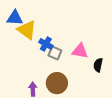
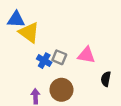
blue cross: (46, 44) -> (44, 61), moved
black semicircle: (98, 65) -> (106, 79), moved

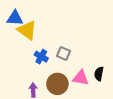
pink triangle: (86, 55) -> (81, 78), moved
gray square: (59, 57) -> (63, 54), moved

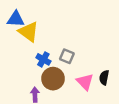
pink triangle: (81, 78) -> (85, 82), turned 36
brown circle: (57, 84) -> (53, 79), moved

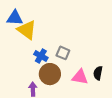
pink triangle: (85, 82) -> (80, 77), turned -36

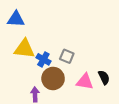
yellow triangle: (27, 30) -> (24, 49), moved, turned -30
black semicircle: (98, 73) -> (104, 77), turned 144

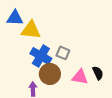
yellow triangle: (24, 49) -> (31, 30), moved
blue cross: (43, 59) -> (41, 56), size x1.5

